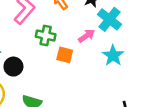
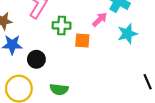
cyan star: (113, 55) -> (127, 34), turned 30

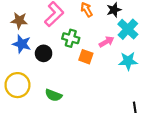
black circle: (36, 59) -> (44, 53), moved

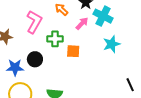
pink arrow: (106, 42) -> (82, 23), moved
blue star: (22, 44) -> (15, 67), moved

